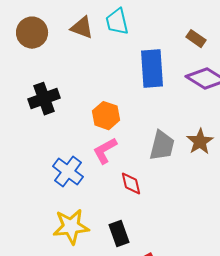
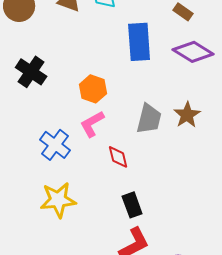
black cross: (44, 99) -> (31, 72), turned -36
black rectangle: (119, 234) -> (132, 205), moved

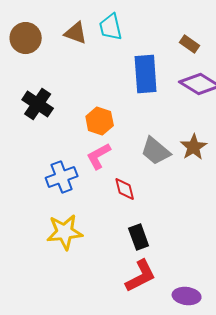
gray trapezoid: (149, 119) -> (156, 151), turned 116
blue cross: (55, 145) -> (62, 177), turned 32

